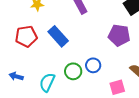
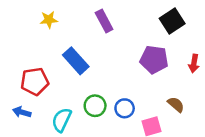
red pentagon: (26, 36) -> (35, 81), moved
blue circle: (93, 65) -> (125, 108), moved

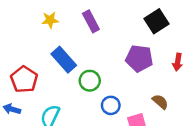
yellow star: (49, 20) -> (50, 20), moved
red pentagon: (35, 81) -> (24, 79), turned -30
green circle: (95, 106) -> (90, 81), moved

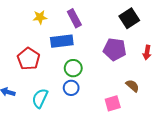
blue rectangle: (64, 60) -> (62, 41), moved, turned -55
red pentagon: (24, 79) -> (29, 59), moved
blue circle: (111, 105) -> (71, 88), moved

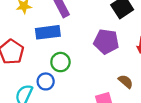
blue circle: (71, 88) -> (46, 81), moved

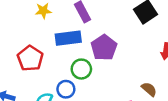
purple pentagon: (106, 41) -> (104, 48), moved, turned 30

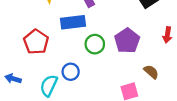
purple pentagon: (104, 48) -> (127, 41), moved
green circle: (81, 69) -> (95, 44), moved

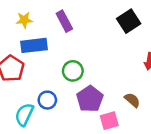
blue rectangle: (73, 22) -> (34, 45), moved
purple pentagon: (127, 41) -> (90, 99), moved

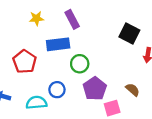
black square: (129, 21) -> (129, 33), moved, turned -30
blue rectangle: (34, 45) -> (58, 44), moved
cyan semicircle: (24, 115) -> (36, 103), turned 60

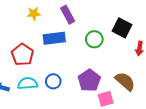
green circle: (80, 64) -> (94, 39), moved
brown semicircle: (133, 90) -> (125, 81), size x1.5
cyan semicircle: (36, 103) -> (28, 83), moved

